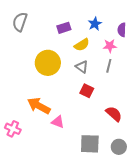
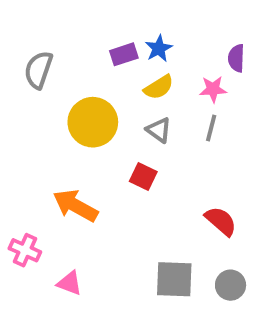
gray semicircle: (20, 22) -> (39, 70), moved
blue star: (95, 24) -> (159, 48), moved
red square: (87, 91) -> (143, 176), moved
pink triangle: (58, 122) -> (70, 283), moved

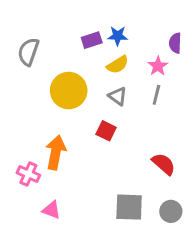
blue star: (159, 48) -> (118, 36), turned 30
pink star: (213, 89) -> (158, 66), turned -30
orange arrow: (75, 206) -> (56, 152), turned 72
pink cross: (25, 250) -> (28, 174), moved

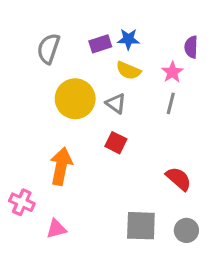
gray semicircle: (28, 52) -> (48, 49), moved
yellow semicircle: (118, 65) -> (128, 71), turned 55
gray triangle: (118, 96) -> (116, 103), moved
pink cross: (28, 174) -> (22, 202), moved
pink triangle: (51, 210) -> (56, 229), turned -36

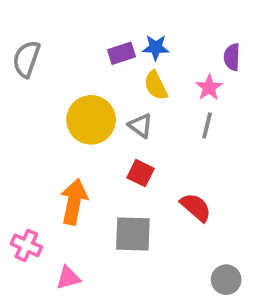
gray semicircle: (48, 49) -> (26, 59), moved
yellow semicircle: (128, 71) -> (156, 86), turned 40
red semicircle: (179, 179) -> (196, 207), moved
gray square: (141, 226) -> (133, 234), moved

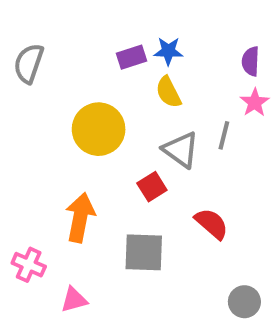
pink star: (209, 87) -> (255, 102), moved
gray triangle: (141, 126) -> (181, 150), moved, size x1.4
red square: (141, 173) -> (152, 187), turned 32

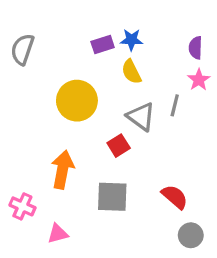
red semicircle: (212, 224) -> (175, 197), moved

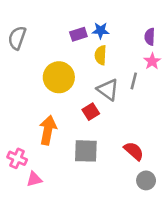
yellow semicircle: (131, 72) -> (101, 55), turned 30
pink triangle: (58, 234) -> (34, 179), moved

